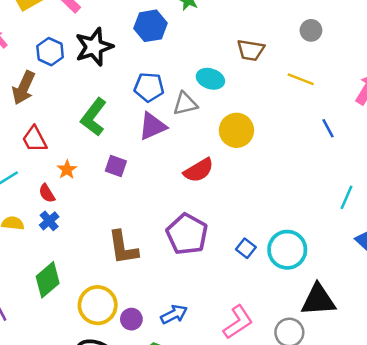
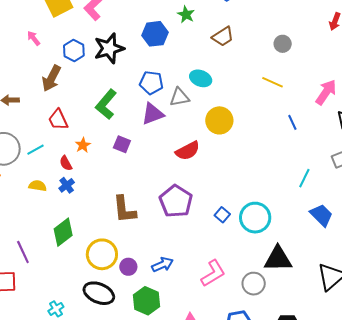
brown trapezoid: (251, 50) -> (223, 37), moved, turned -45

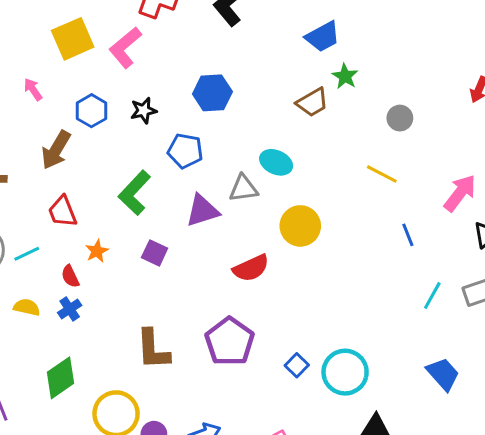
green star: (186, 15) -> (345, 76), moved
black star: (109, 48) -> (144, 111), size x0.6
blue pentagon: (151, 83) -> (185, 151), moved
cyan line: (304, 178) -> (432, 296), moved

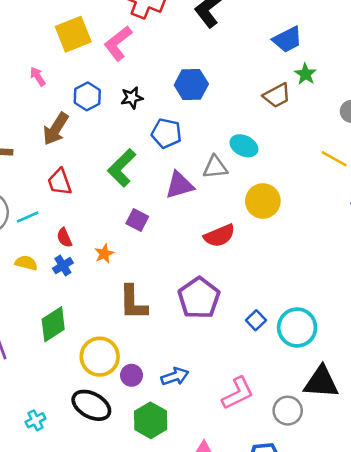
orange star: (97, 251) -> (104, 254), moved

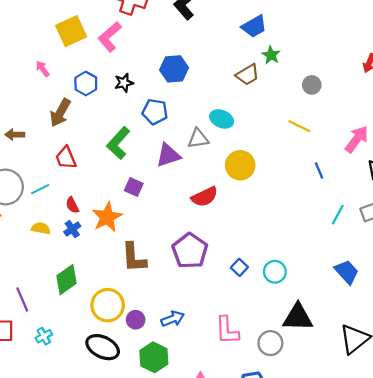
orange star: (104, 254) -> (107, 217), size x1.8
cyan circle: (297, 327) -> (275, 272), size x0.7
pink L-shape: (238, 393) -> (227, 330), turned 116
cyan cross: (35, 420) -> (44, 336), moved

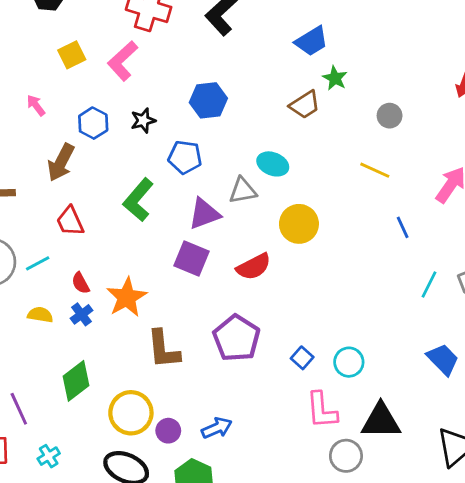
yellow square: (71, 31) -> (72, 55), size x0.7
purple square: (134, 187) -> (192, 259), moved, size x1.4
pink L-shape: (227, 330) -> (322, 410), moved

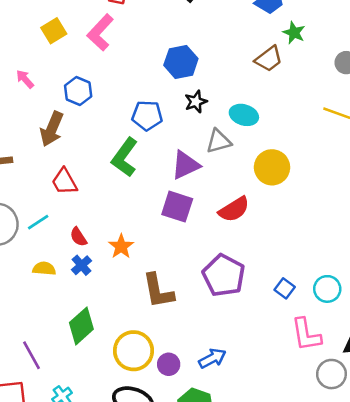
black star: (143, 120) -> (196, 102), moved
blue pentagon: (185, 157) -> (147, 115), moved
orange star: (127, 297) -> (121, 246), size x0.7

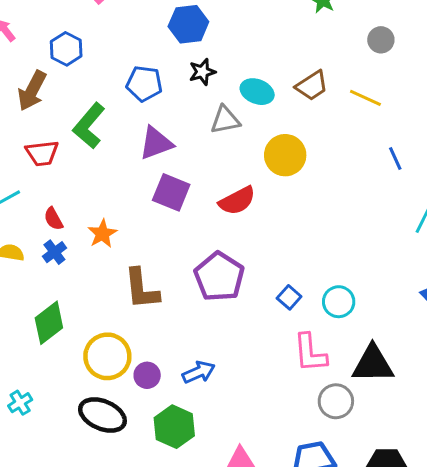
brown trapezoid: (269, 59) -> (312, 86), moved
green L-shape: (125, 157) -> (89, 126), moved
purple triangle: (185, 165) -> (156, 143), moved
red trapezoid: (64, 182) -> (42, 153), turned -72

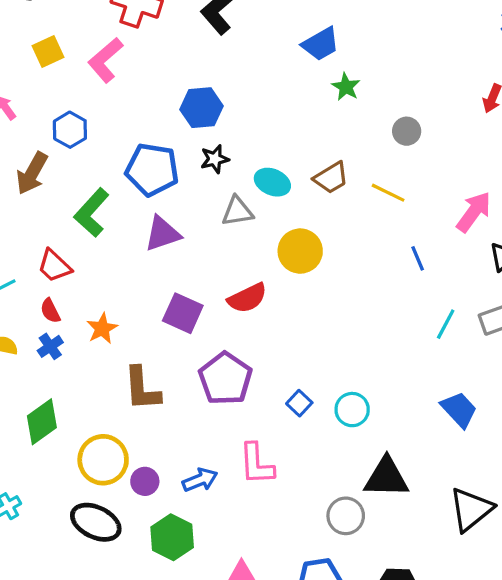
blue pentagon: (144, 84) -> (152, 170), size x1.4
red trapezoid: (42, 153) -> (54, 266), moved, turned 48
purple square: (171, 192) -> (183, 313), moved
pink L-shape: (310, 353) -> (257, 464), moved

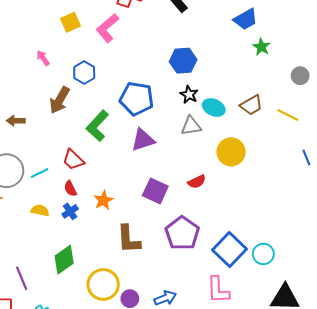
blue hexagon: (202, 108) -> (183, 61), moved
black star: (215, 159) -> (189, 95), moved, turned -30
red semicircle: (247, 298) -> (197, 182), size x0.7
blue square: (299, 403) -> (229, 249), size x2.0
pink L-shape: (257, 464) -> (218, 290), moved

